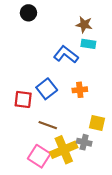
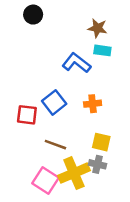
yellow square: (97, 123) -> (101, 142), moved

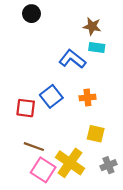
brown line: (55, 145) -> (34, 147), moved
gray cross: (98, 164) -> (108, 165), moved, turned -35
yellow cross: (74, 173) -> (70, 163), turned -32

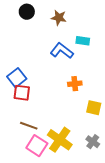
brown star: (92, 26) -> (59, 18), moved
blue square: (51, 96) -> (17, 78), moved
yellow square: (96, 134) -> (94, 108), moved
gray cross: (108, 165) -> (93, 142), turned -32

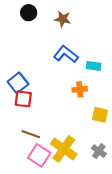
cyan rectangle: (83, 41) -> (94, 66), moved

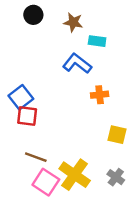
cyan rectangle: (94, 66) -> (97, 41), moved
orange cross: (80, 89) -> (100, 95), moved

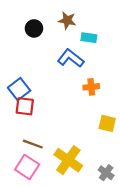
black circle: (33, 15) -> (34, 28), moved
gray cross: (116, 177) -> (106, 173), moved
pink square: (46, 182) -> (27, 167), moved

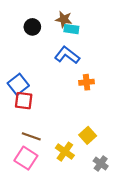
cyan rectangle: (89, 38) -> (71, 29), moved
yellow square: (107, 123) -> (88, 135), moved, turned 35
yellow cross: (68, 160) -> (65, 152), size x0.7

